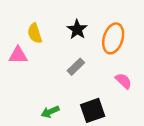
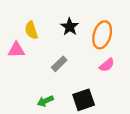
gray rectangle: (76, 67) -> (59, 64), moved
pink semicircle: (123, 81) -> (107, 65), moved, turned 98

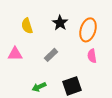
pink triangle: (16, 50) -> (15, 54), moved
pink semicircle: (107, 65) -> (92, 56), turned 120

